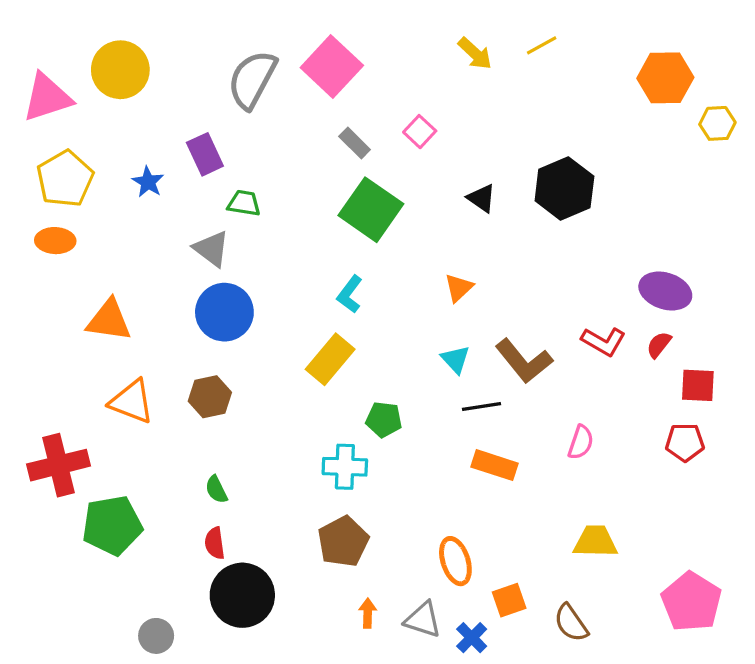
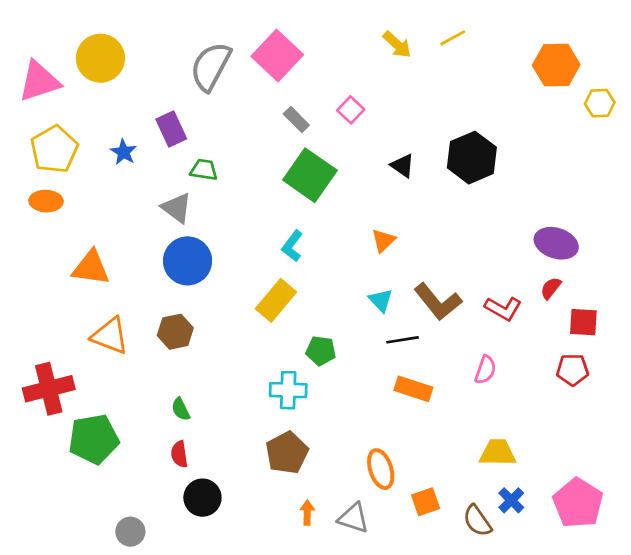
red L-shape: (604, 341) -> (503, 309), moved
black circle: (242, 595) -> (202, 498), size x0.7
blue cross: (472, 638) -> (511, 500), moved

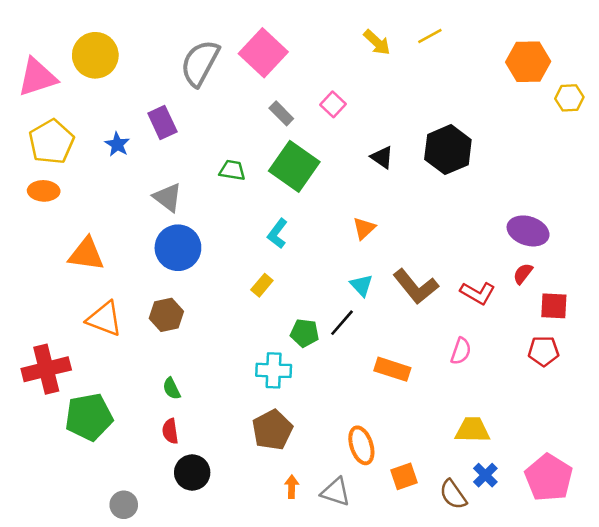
green trapezoid: (204, 170) -> (232, 170), moved
yellow rectangle: (276, 300) -> (262, 285), size x0.6
black line: (402, 340) -> (342, 323), moved, turned -40

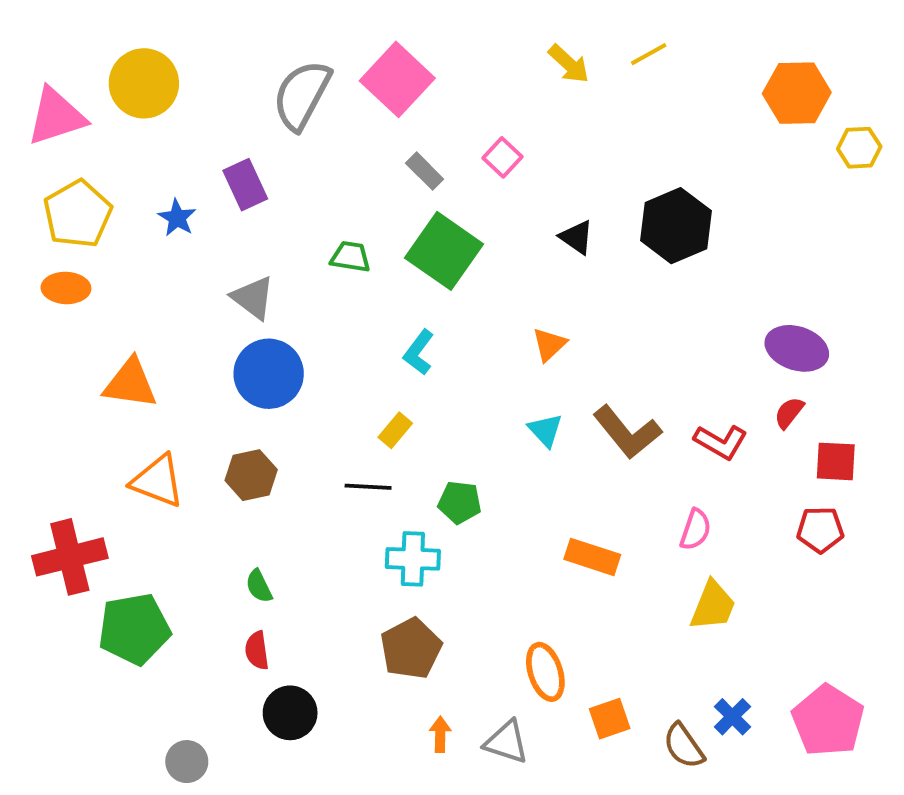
black line: (342, 323) -> (368, 487), moved, turned 52
yellow trapezoid: (472, 430) -> (713, 606), moved, turned 111

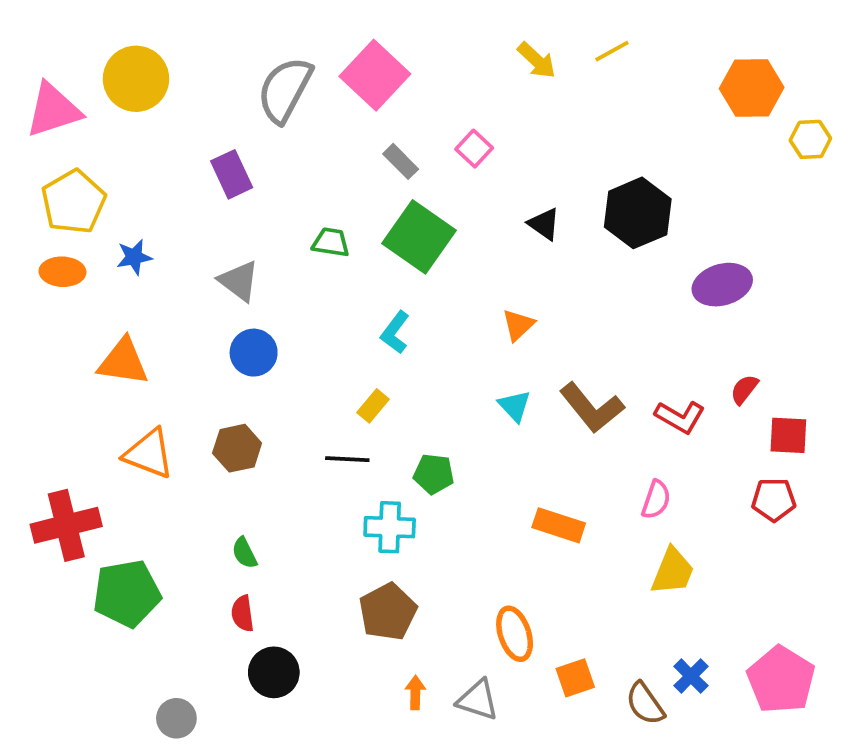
blue star: (177, 218) -> (134, 257), moved, turned 30
purple ellipse: (797, 348) -> (722, 285), moved, turned -34
blue circle: (269, 374) -> (254, 353), size x0.7

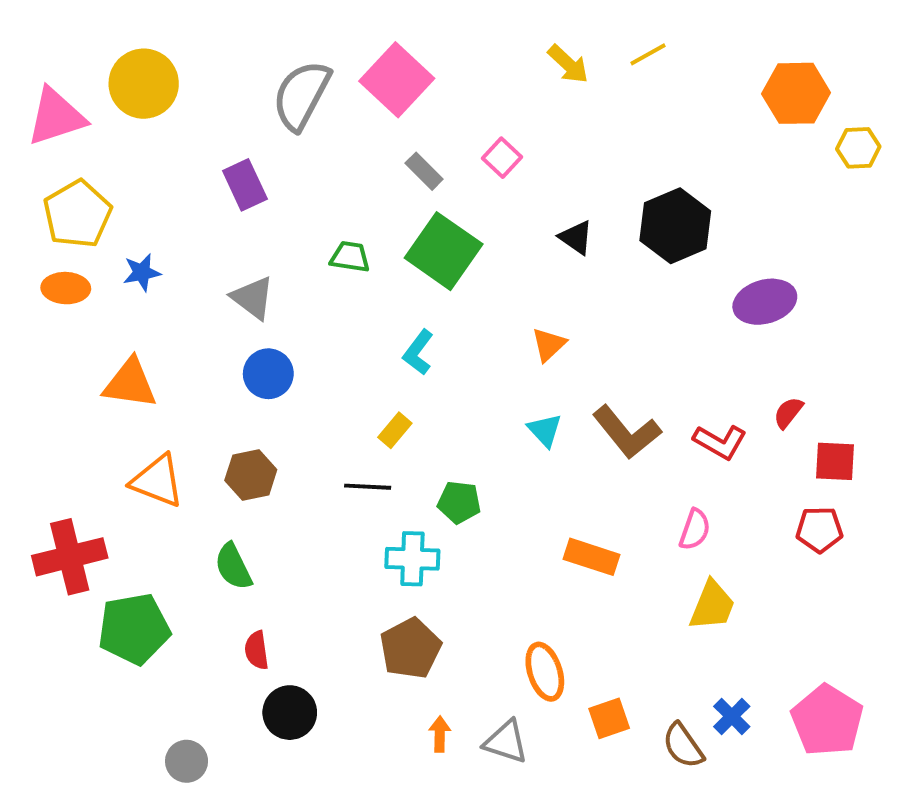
green semicircle: (244, 553) -> (233, 567), moved, size x1.4

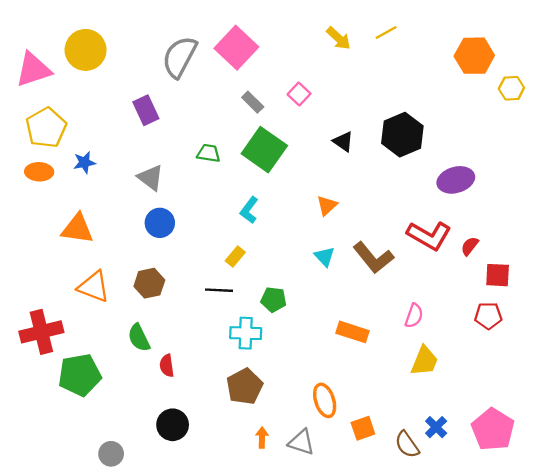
red L-shape: (720, 442) -> (429, 236), moved, size x1.4
red semicircle: (257, 650) -> (167, 366), moved

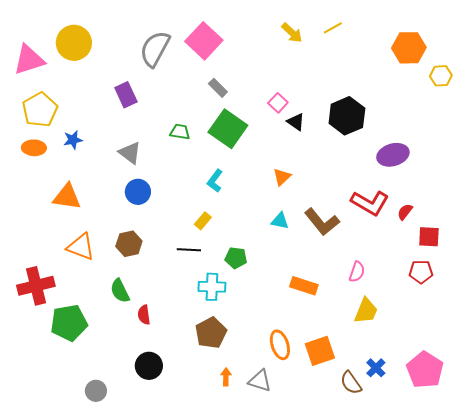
pink square: (299, 94) -> (278, 103), moved
cyan triangle: (325, 256) -> (280, 221), turned -36
orange square: (363, 428) -> (320, 351), moved, size x1.4

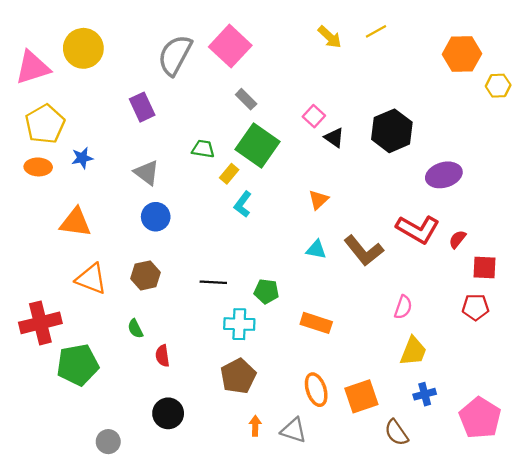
yellow rectangle: (203, 221) -> (229, 174), moved
orange rectangle: (304, 286) -> (316, 323), moved
green semicircle: (120, 291) -> (135, 329), size x0.7
blue cross: (376, 368) -> (425, 394), moved, turned 30

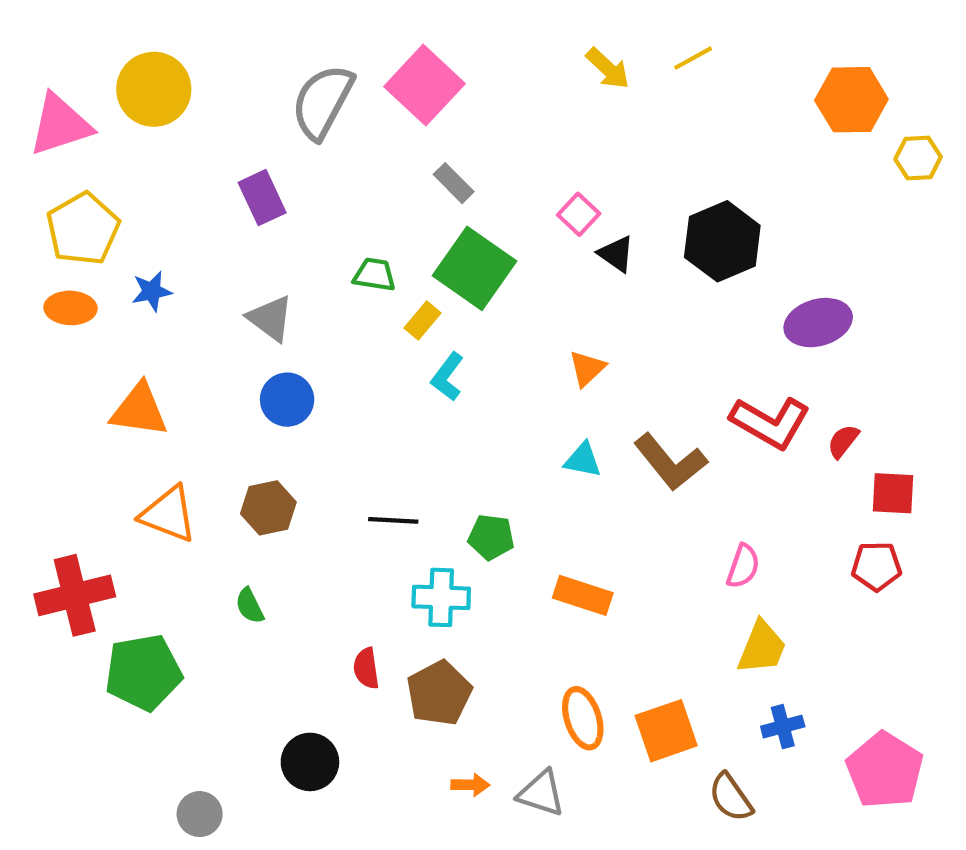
red semicircle: (162, 356) -> (366, 668), moved
orange arrow: (255, 426) -> (470, 785), turned 90

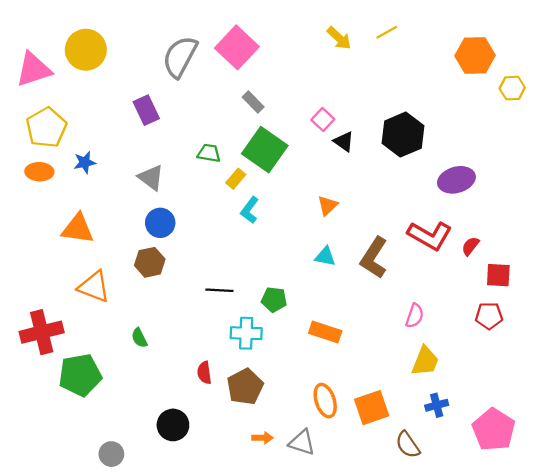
brown L-shape: (670, 462) -> (374, 258), turned 72
brown hexagon: (268, 508) -> (150, 262), moved

